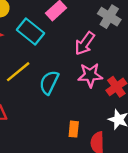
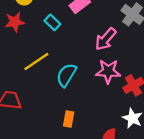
cyan rectangle: (30, 32) -> (52, 22), size x0.6
orange rectangle: (74, 129) -> (69, 119), moved

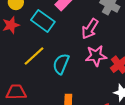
cyan rectangle: (52, 22) -> (43, 21), size x1.6

